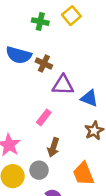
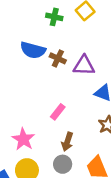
purple triangle: (63, 85) -> (84, 66), moved
gray circle: (39, 170) -> (63, 164), moved

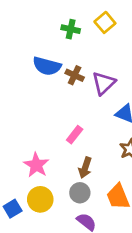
purple triangle: (84, 66) -> (104, 83), turned -45

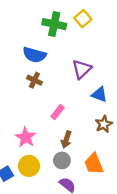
green cross: (71, 29) -> (54, 24), size x1.5
brown cross: (75, 75) -> (34, 80), moved

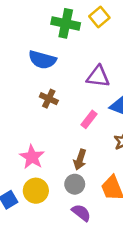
purple triangle: (82, 69) -> (98, 77), turned 50
brown cross: (34, 80) -> (49, 99), moved
pink rectangle: (58, 112) -> (89, 119), moved

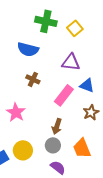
yellow square: (99, 17) -> (75, 28), moved
pink rectangle: (89, 119) -> (64, 95), size x1.5
pink star: (32, 157) -> (16, 112), moved

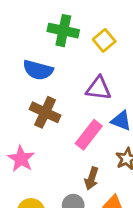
brown cross: (33, 79) -> (45, 112), size x1.5
brown arrow: (57, 126) -> (91, 178), moved

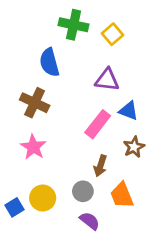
blue semicircle: (38, 70) -> (49, 62), turned 60
brown cross: (45, 112) -> (35, 103), moved

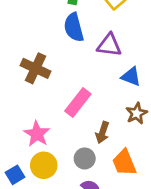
blue semicircle: (49, 62) -> (74, 27), moved
pink rectangle: (98, 124) -> (78, 102), moved
pink star: (33, 147) -> (37, 134), moved

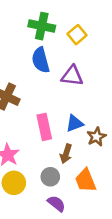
blue triangle: (131, 77) -> (75, 123), moved, turned -42
pink rectangle: (78, 102) -> (44, 127), turned -50

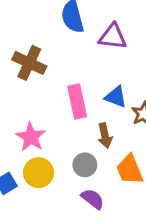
blue triangle: (75, 123) -> (116, 97), turned 42
brown arrow: (66, 154) -> (105, 136), turned -30

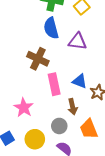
brown cross: (29, 63) -> (38, 59), moved
yellow circle: (39, 173) -> (35, 139), moved

